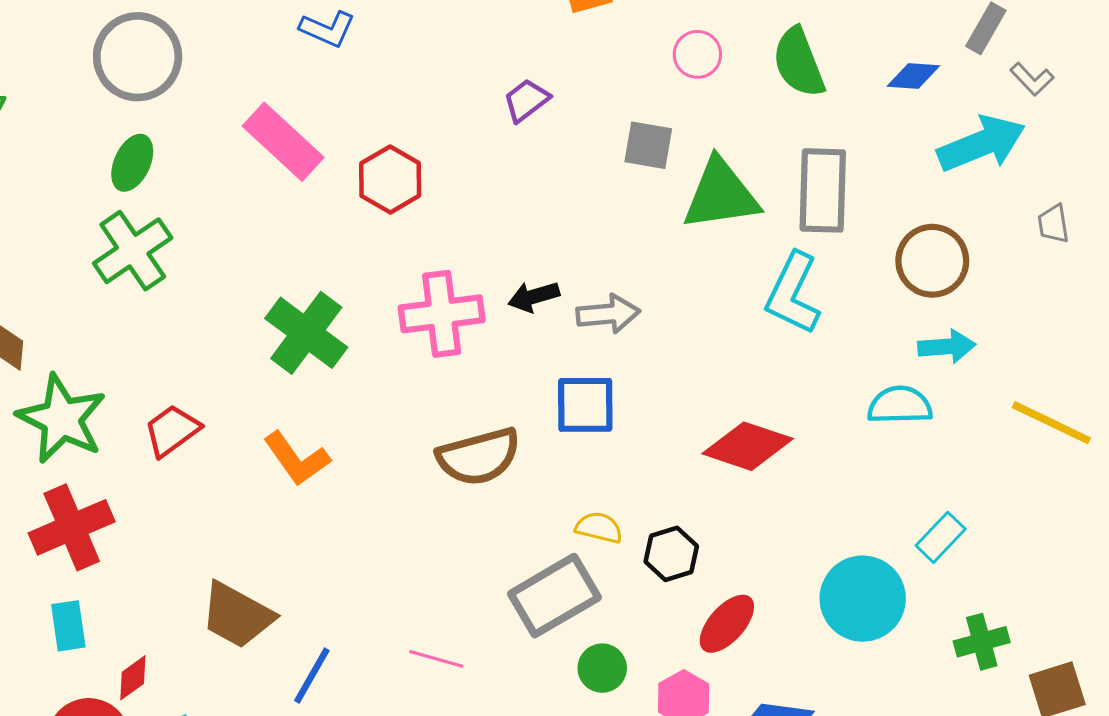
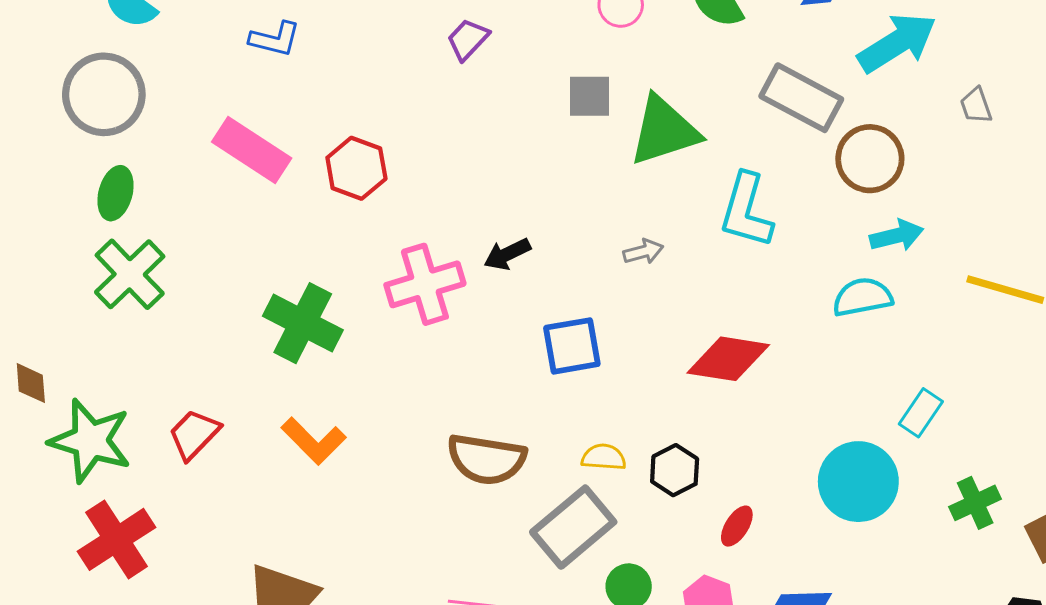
purple trapezoid: (526, 100) -> (468, 39), moved
gray rectangle: (823, 190) -> (801, 98), moved, turned -54
gray arrow: (608, 314) -> (643, 252), moved, size x0.7
brown semicircle: (479, 457) -> (486, 459), moved, turned 34
red ellipse: (727, 624) -> (737, 526), size x0.7

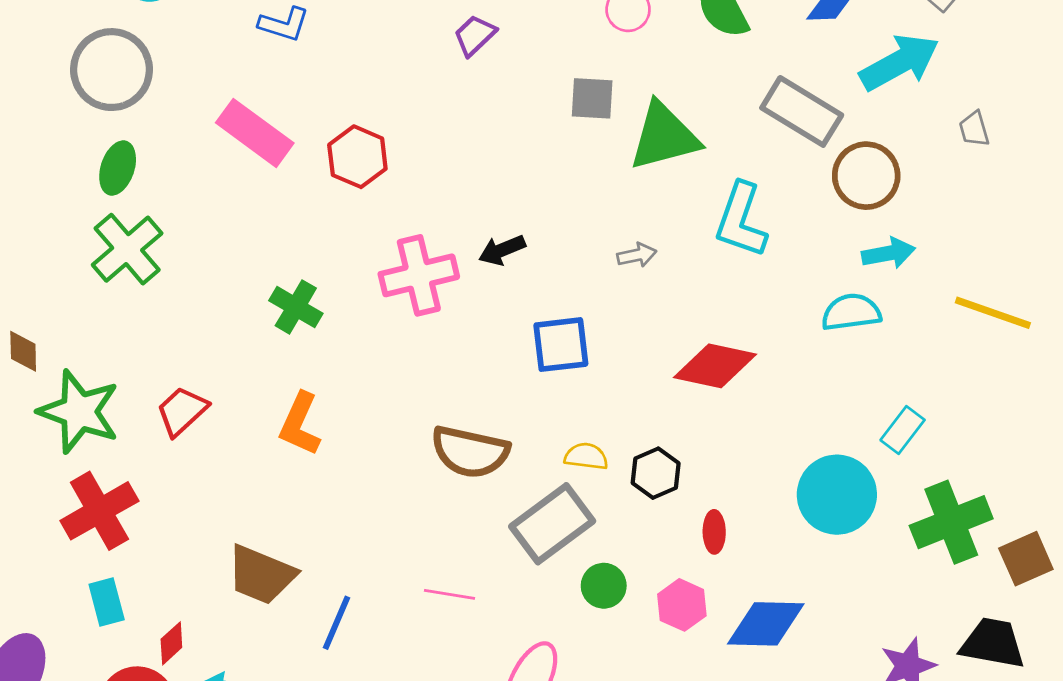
green cross: (303, 323) -> (296, 307), size x0.7
orange L-shape: (314, 441) -> (300, 424), turned 66
green cross: (975, 503) -> (951, 522), size x1.6
red ellipse: (737, 526) -> (714, 532), turned -36

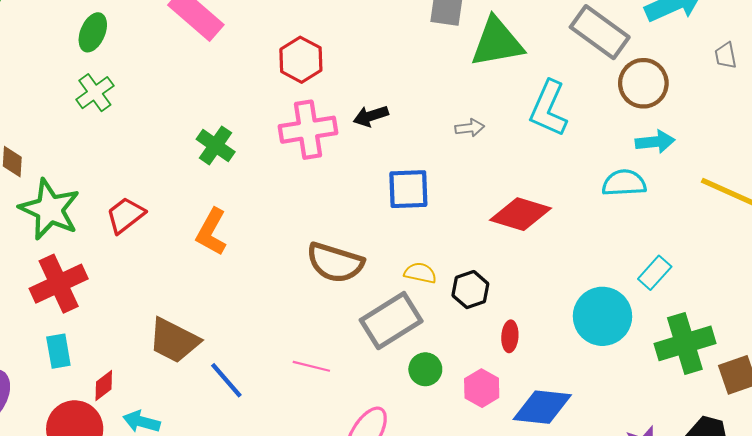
red hexagon: (357, 157) -> (301, 60), moved
green cross: (127, 249) -> (95, 93), size x0.7
blue line: (336, 623) -> (226, 380), turned -69

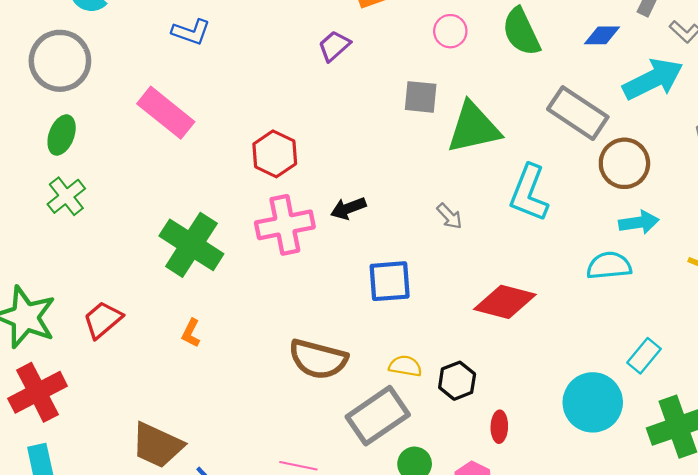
gray arrow: (470, 128) -> (449, 216), turned 56
green cross: (216, 145) -> (191, 245), size x1.6
orange L-shape: (211, 232) -> (191, 333), size x0.6

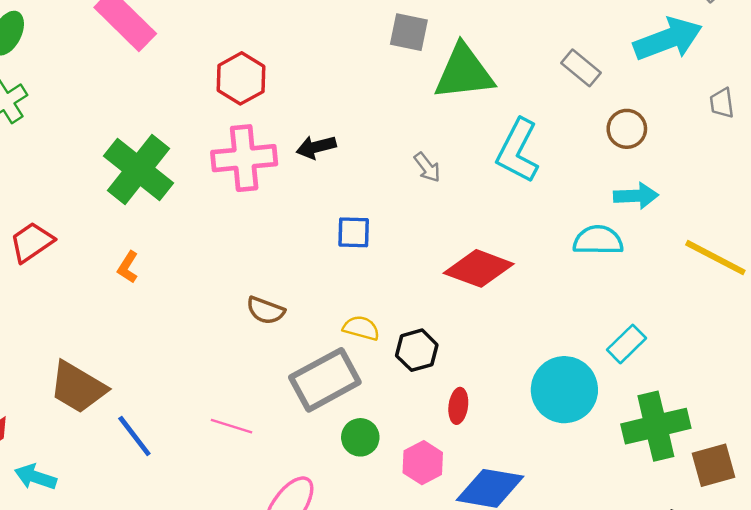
gray rectangle: (578, 113) -> (581, 68), size x0.6
brown circle: (624, 163) -> (627, 129), size x0.7
blue square: (390, 281) -> (354, 232), size x0.7
brown semicircle: (318, 359) -> (266, 310), size x0.6

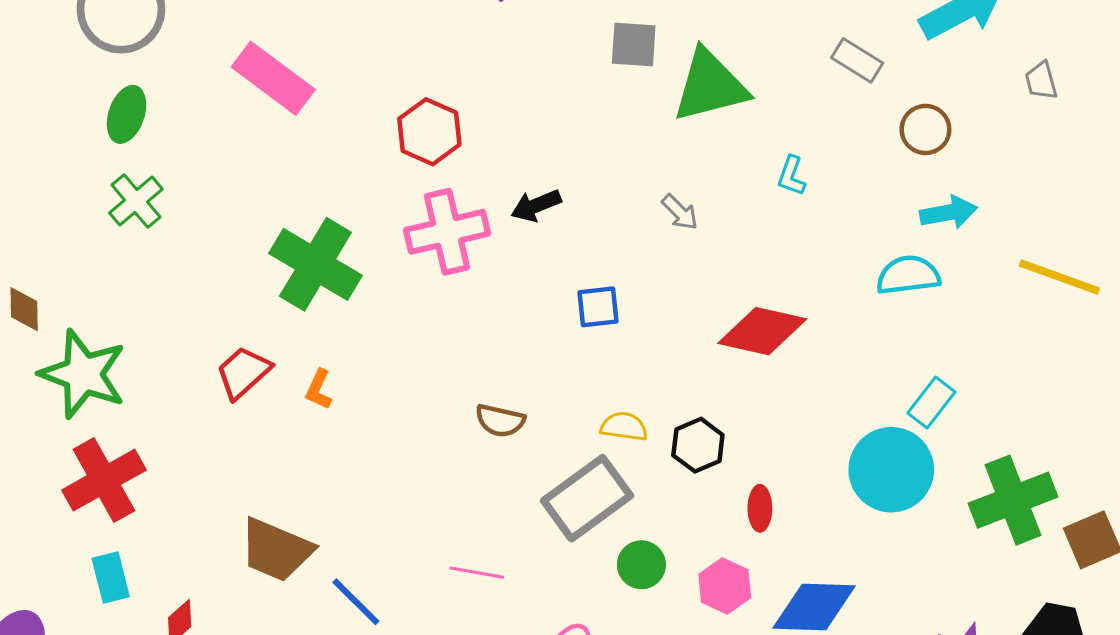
cyan L-shape: (518, 151) -> (791, 176), size x0.5
red trapezoid: (32, 242) -> (243, 372), moved
cyan rectangle: (627, 344) -> (931, 402), moved

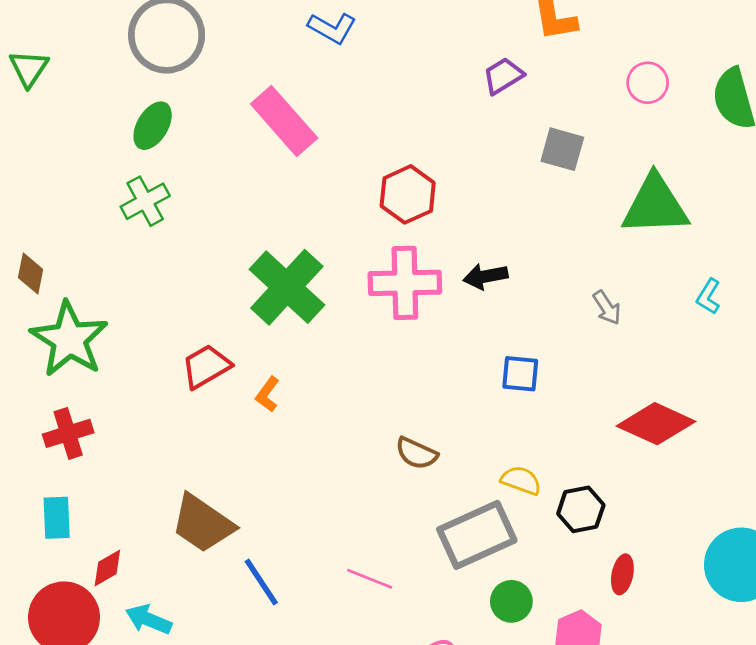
gray square: (634, 45) -> (562, 149), moved
red cross: (104, 480) -> (68, 433), size x0.7

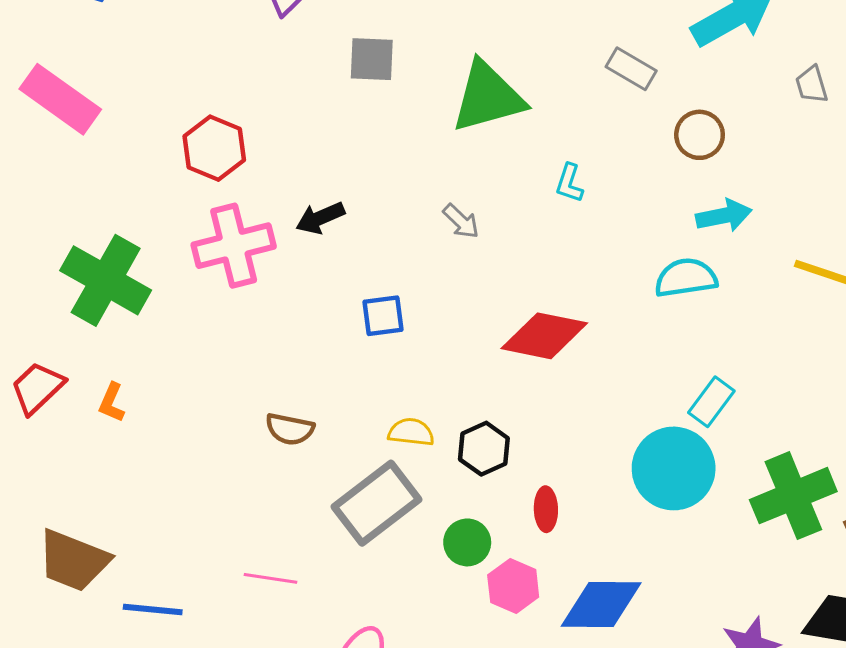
blue line: (261, 582) -> (153, 610), turned -38
green circle: (511, 601) -> (467, 542), moved

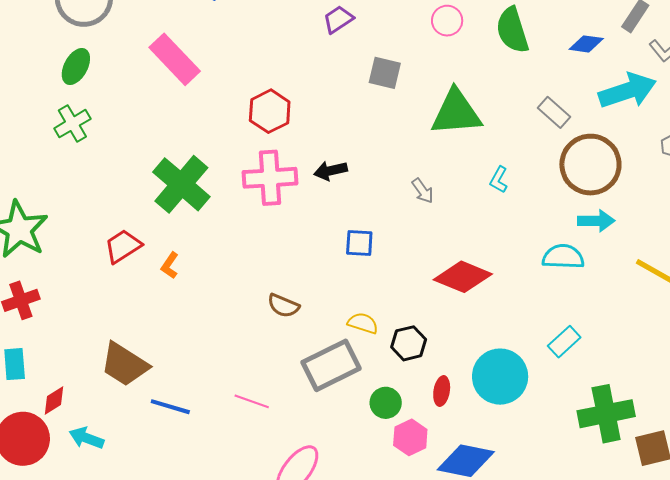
brown circle: (700, 135) -> (590, 165), size x1.8
cyan circle: (674, 468) -> (500, 377), moved

